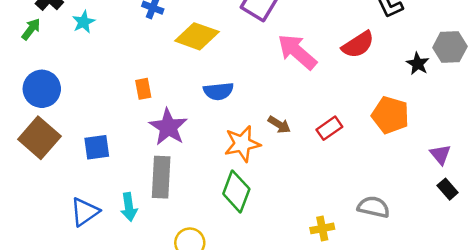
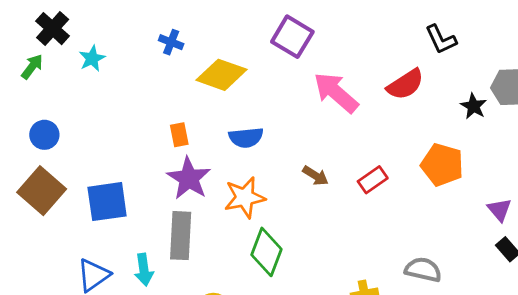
blue circle: (42, 89) -> (44, 135), size x0.7
orange rectangle: (143, 89) -> (179, 135), moved
orange star: (242, 144) -> (245, 197), moved
blue square: (97, 147) -> (107, 202), size x1.4

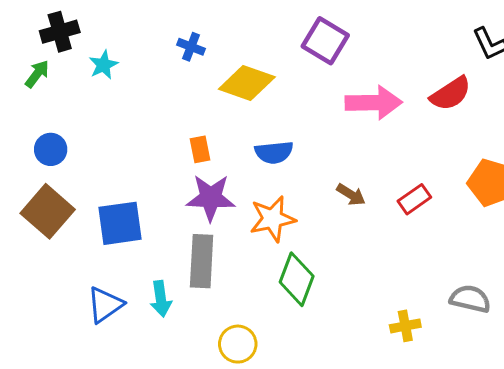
black cross: (53, 29) -> (60, 32), turned 32
pink arrow: (336, 93) -> (374, 103), turned 138
purple star: (189, 178) -> (211, 198), turned -30

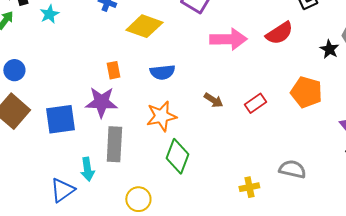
purple star: (211, 198) -> (101, 102), moved
blue triangle: (105, 305) -> (62, 190), moved

